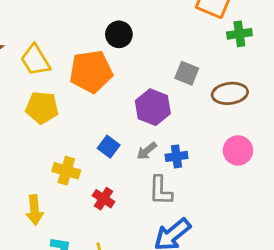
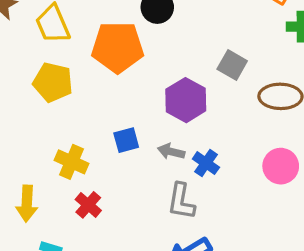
blue square: (109, 147) -> (126, 140), turned 30
gray arrow: (147, 151) -> (171, 152), turned 45
blue cross: (176, 156) -> (206, 163), turned 35
red cross: (104, 199) -> (88, 205), moved

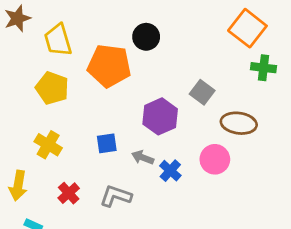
yellow cross: (71, 162) -> (48, 145), moved
pink circle: (281, 166) -> (215, 159), moved
gray L-shape: (181, 201) -> (116, 196), moved, turned 92

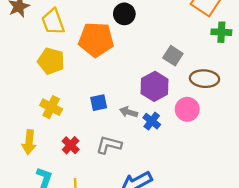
purple hexagon: (160, 116) -> (155, 86), moved

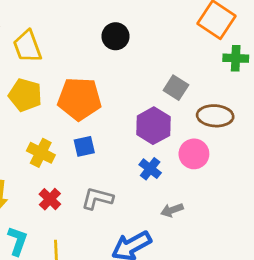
orange pentagon: (96, 40) -> (79, 99), moved
yellow cross: (51, 107) -> (41, 153), moved
gray arrow: (129, 112) -> (172, 210), moved, turned -36

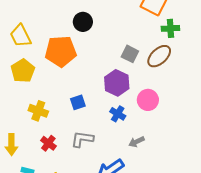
yellow pentagon: (25, 95) -> (23, 71), turned 30
orange pentagon: (79, 99) -> (61, 51), moved
brown ellipse: (215, 116) -> (159, 56), moved, turned -40
blue square: (84, 146) -> (78, 102), moved

